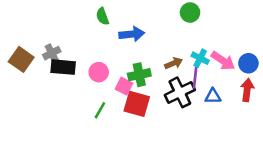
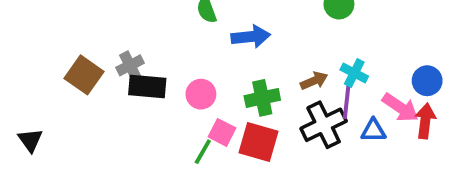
pink arrow: (223, 61) -> (400, 108), moved
pink square: (124, 86) -> (222, 132), moved

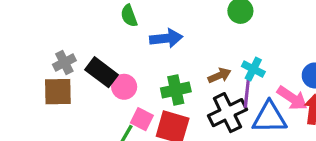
brown square: (84, 75) -> (58, 92), moved, turned -36
black rectangle: (147, 86) -> (101, 72), moved, turned 32
blue triangle: (373, 131) -> (269, 117), size x1.6

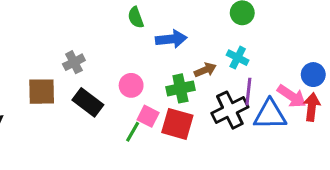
cyan cross: (253, 69) -> (238, 58), moved
black rectangle: (101, 72) -> (88, 102), moved
brown arrow: (219, 75) -> (205, 70), moved
brown square: (58, 92) -> (42, 92), moved

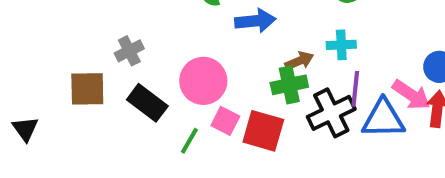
cyan cross: (238, 58) -> (341, 45), turned -30
pink circle: (131, 85) -> (203, 81), size x1.5
green cross: (180, 88) -> (289, 85), moved
green line: (133, 132) -> (189, 141), moved

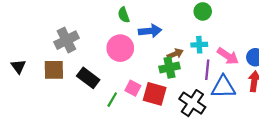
gray cross: (129, 51) -> (66, 40), moved, size x1.5
pink circle: (203, 81) -> (120, 48), moved
pink arrow: (411, 95) -> (228, 56), moved
black cross: (331, 113) -> (192, 103), moved, turned -30
black triangle: (25, 129) -> (18, 66), moved

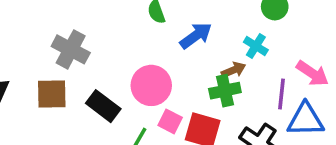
blue arrow: (150, 31) -> (196, 36), turned -30
gray cross: (66, 40) -> (71, 49), turned -35
cyan cross: (199, 45) -> (256, 46), moved, turned 35
pink circle: (120, 48) -> (151, 85), moved

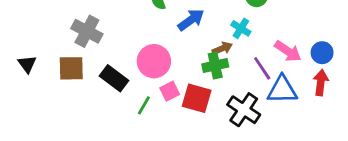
purple line: (282, 94) -> (262, 68), turned -40
pink square: (170, 121) -> (170, 91), turned 36

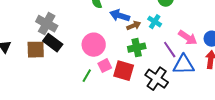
blue arrow: (191, 20) -> (120, 16), turned -126
brown arrow: (222, 48) -> (134, 26), moved
black rectangle: (114, 78) -> (53, 43), moved

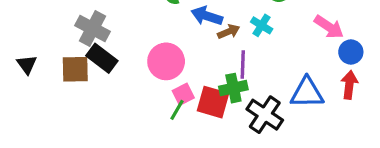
pink arrow: (188, 38) -> (329, 27), moved
green cross: (137, 48) -> (233, 88), moved
purple line: (170, 50) -> (243, 65), moved, turned 36
green line: (87, 76) -> (177, 110), moved

